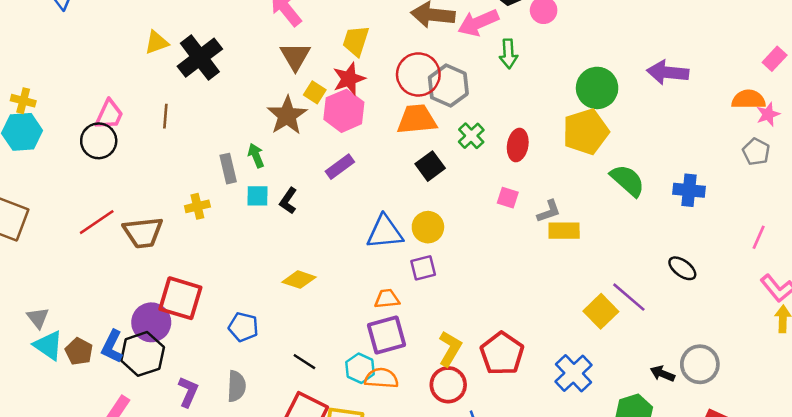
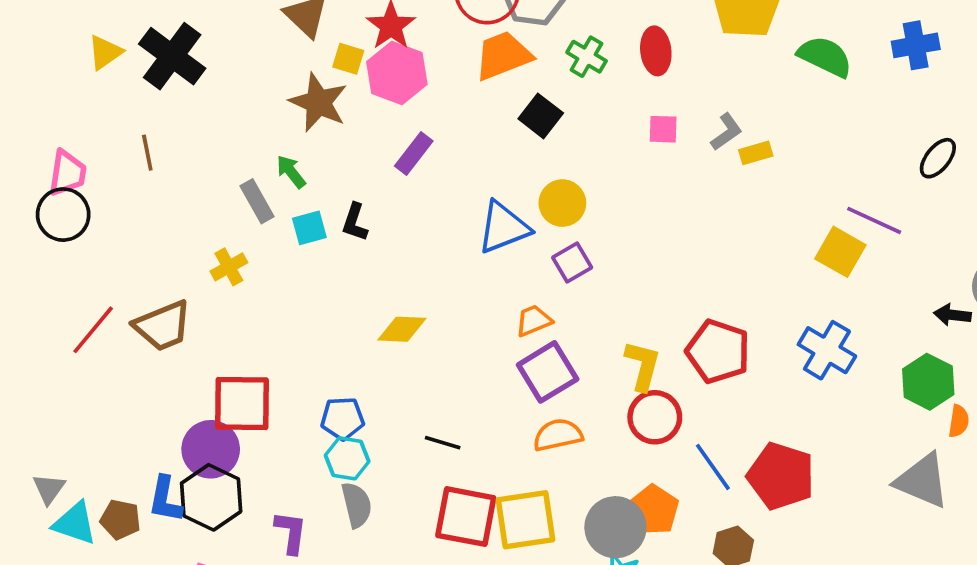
yellow rectangle: (564, 231) -> (756, 153), size x0.7
black ellipse: (682, 268) -> (938, 158), turned -72
gray triangle: (38, 318) -> (49, 489), turned 30
cyan hexagon: (360, 368) -> (347, 458), moved

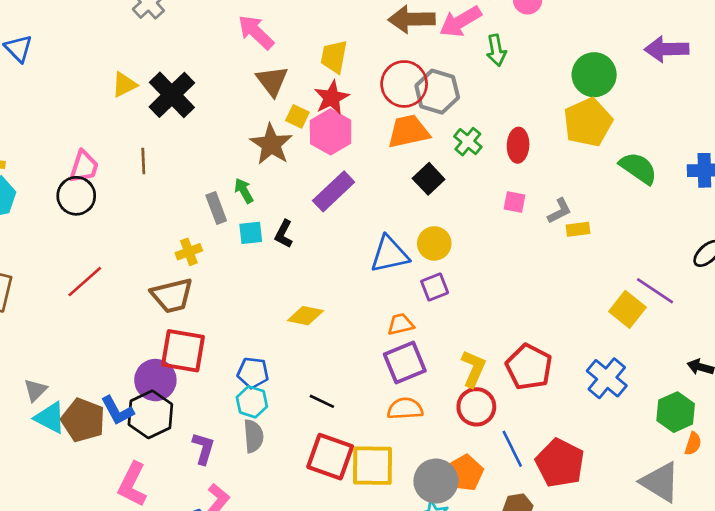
purple rectangle: (414, 153) -> (334, 191), size x1.4
brown trapezoid: (163, 326) -> (172, 295), moved
blue L-shape: (165, 499) -> (117, 411), turned -48
brown pentagon: (120, 520) -> (83, 420), size x1.5

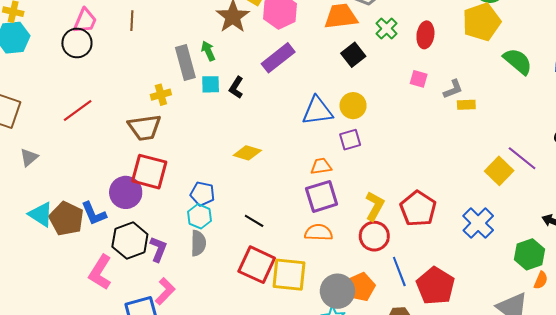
gray rectangle: (216, 208) -> (185, 62), size x1.4
gray triangle: (35, 390) -> (29, 157), moved
black hexagon: (150, 414) -> (130, 241), moved

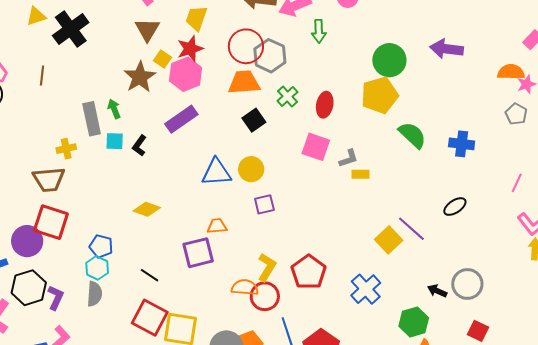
pink square: (419, 79) -> (316, 147), size x1.6
purple square: (350, 140) -> (264, 204), moved
purple square: (322, 196) -> (198, 253), moved
orange semicircle: (319, 232) -> (245, 287), moved

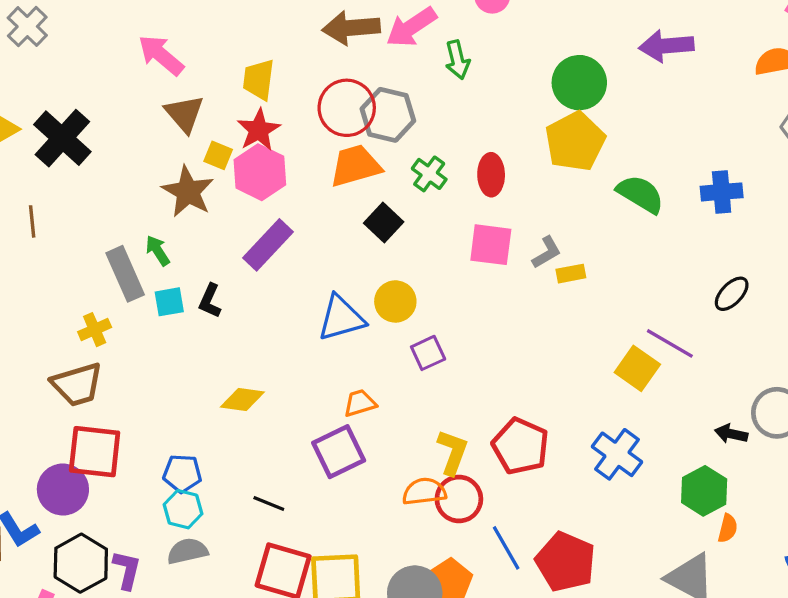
gray semicircle: (95, 294) -> (187, 551), turned -95

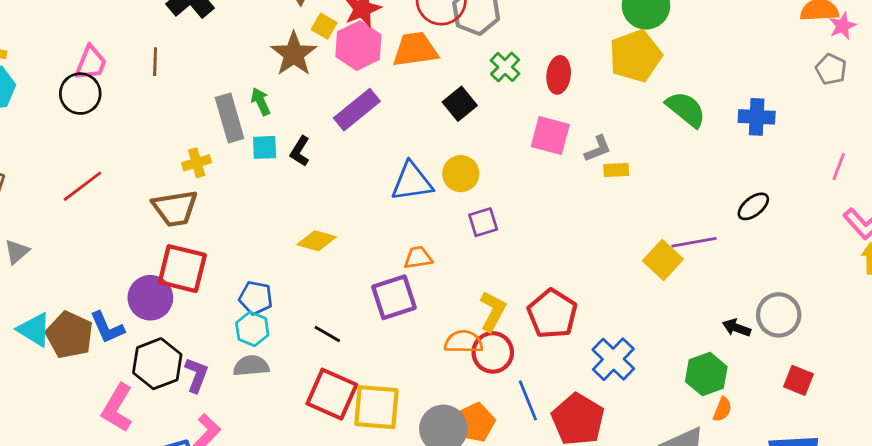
orange trapezoid: (355, 166) -> (415, 49), moved
purple line: (670, 343) -> (694, 242), turned -48
blue cross: (617, 454) -> (613, 359), moved

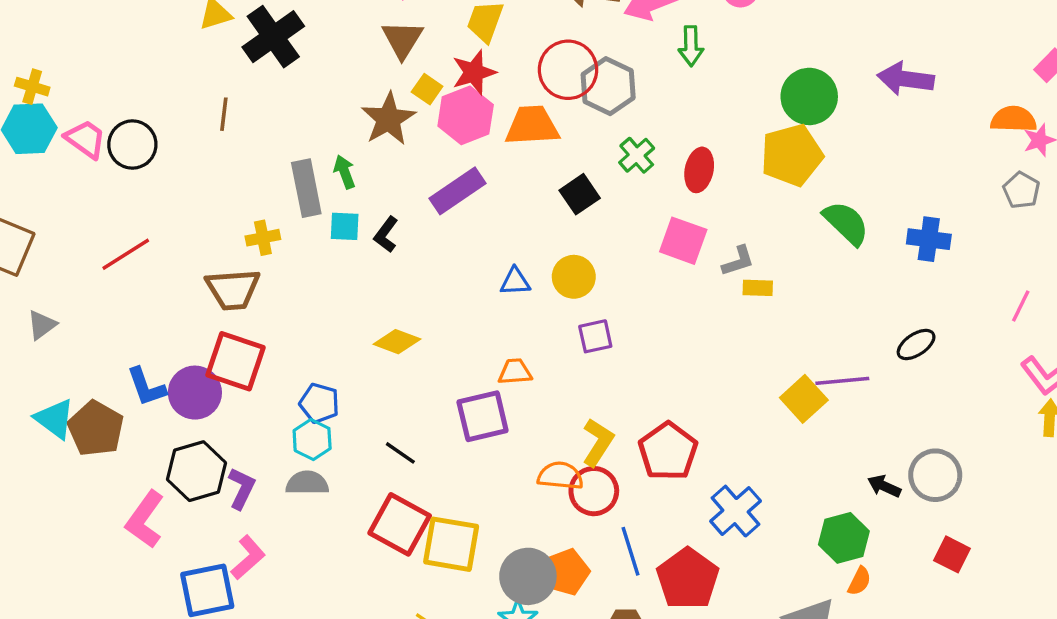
pink trapezoid: (91, 63) -> (86, 139), moved, turned -81
blue triangle: (412, 182) -> (515, 281), size x0.6
blue L-shape: (107, 328) -> (146, 387), moved

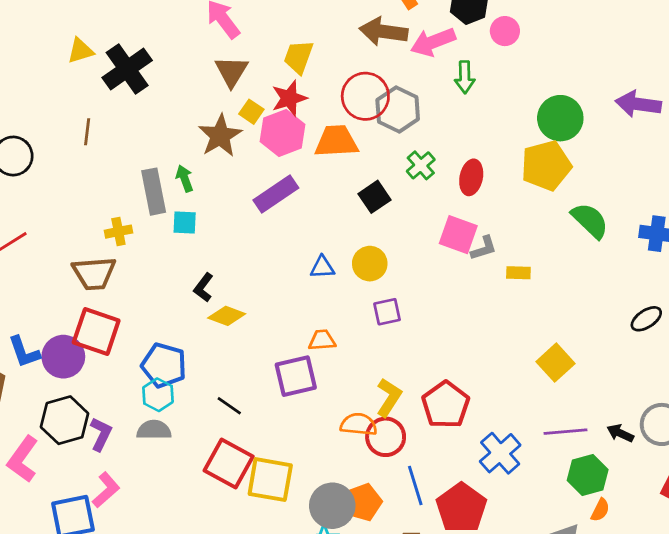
black L-shape: (386, 234) -> (203, 287), moved
gray L-shape: (738, 261) -> (484, 248), moved
purple line: (842, 381) -> (565, 432), moved
blue pentagon: (319, 403) -> (164, 365), size x1.4

